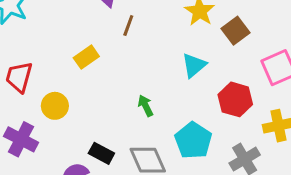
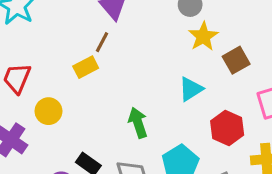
brown line: (128, 26) -> (102, 42), moved
green arrow: (146, 106) -> (138, 123), size x1.4

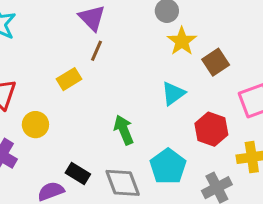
brown line: (102, 42) -> (97, 51), moved

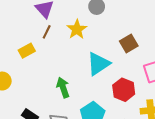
yellow star: (182, 41) -> (77, 29), moved
cyan triangle: (173, 93) -> (98, 64), size x1.4

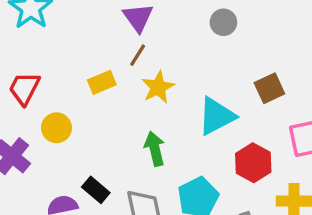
yellow star: (77, 29) -> (158, 87), moved

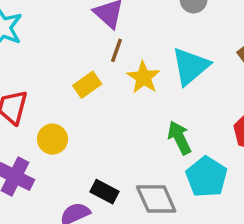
cyan triangle: (216, 116) -> (190, 66), moved
green arrow: (155, 149) -> (179, 138), moved

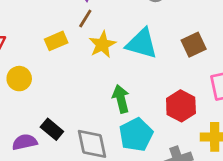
cyan triangle: (190, 66) -> (142, 44), turned 44

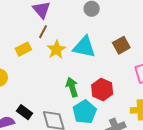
red hexagon: (181, 106) -> (102, 90), moved

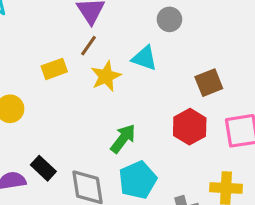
cyan triangle: (84, 47) -> (145, 58), moved, size x0.7
green arrow: (72, 87) -> (123, 139), turned 48
red hexagon: (102, 90) -> (190, 127), moved

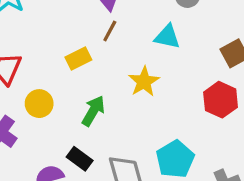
yellow star: (106, 76) -> (144, 82), moved
green arrow: (123, 139) -> (93, 111), moved

